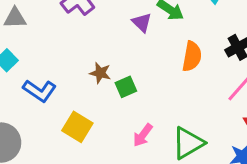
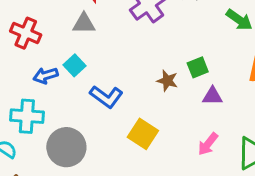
purple triangle: (142, 22) -> (212, 96), moved, turned -45
green square: (126, 87) -> (198, 67), moved

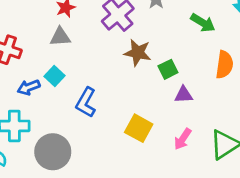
brown star: (167, 81) -> (138, 53), moved, size x1.4
blue L-shape: (106, 97) -> (86, 103), turned 88
yellow square: (143, 134) -> (139, 128), moved

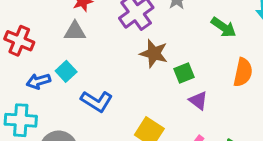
purple triangle: (184, 95) -> (198, 100), turned 36
blue L-shape: (86, 103) -> (97, 101), turned -92

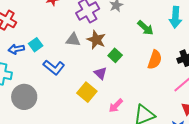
gray triangle: (75, 31) -> (73, 40), moved
green square: (184, 73) -> (115, 55), turned -32
purple triangle: (198, 100) -> (100, 73), moved

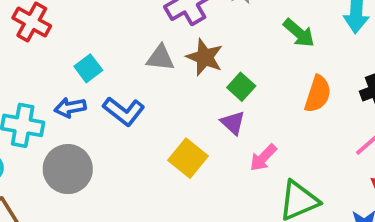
blue arrow: (16, 49) -> (70, 108), moved
purple triangle: (100, 73) -> (233, 123), moved
pink arrow: (116, 106) -> (263, 158), moved

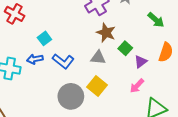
gray triangle: (160, 58) -> (98, 58), moved
purple triangle: (233, 123) -> (141, 62), moved, turned 40
gray circle: (68, 169) -> (71, 96), moved

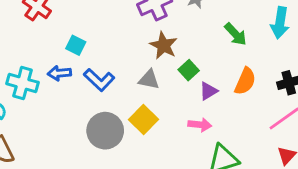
cyan square: (44, 38) -> (76, 45), turned -32
pink arrow: (137, 86) -> (200, 125), turned -133

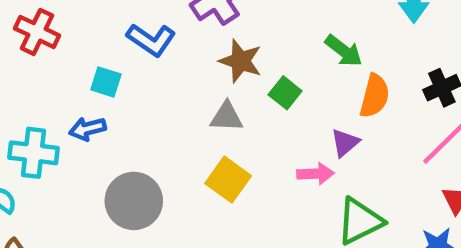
green arrow: (236, 34) -> (344, 51), moved
blue L-shape: (99, 80) -> (151, 40), moved
purple triangle: (208, 91) -> (345, 143), moved
gray circle: (105, 131) -> (134, 201), moved

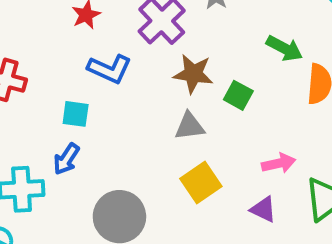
blue arrow: (88, 129) -> (66, 159), turned -32
purple triangle: (345, 143) -> (263, 209), moved, turned -44
yellow square: (228, 180) -> (201, 182), turned 30

